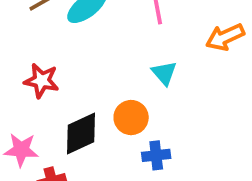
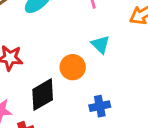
orange circle: (131, 118) -> (73, 67), moved

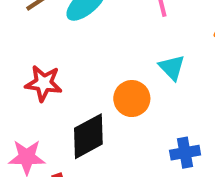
blue cross: (100, 106) -> (185, 153), moved

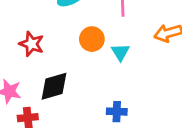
orange circle: (132, 99) -> (92, 39), moved

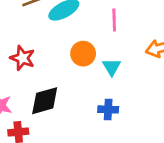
blue cross: (117, 112) -> (108, 109), moved

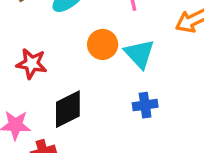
cyan triangle: (112, 67) -> (139, 54), size x1.4

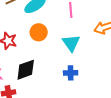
orange circle: (103, 44) -> (39, 32), moved

